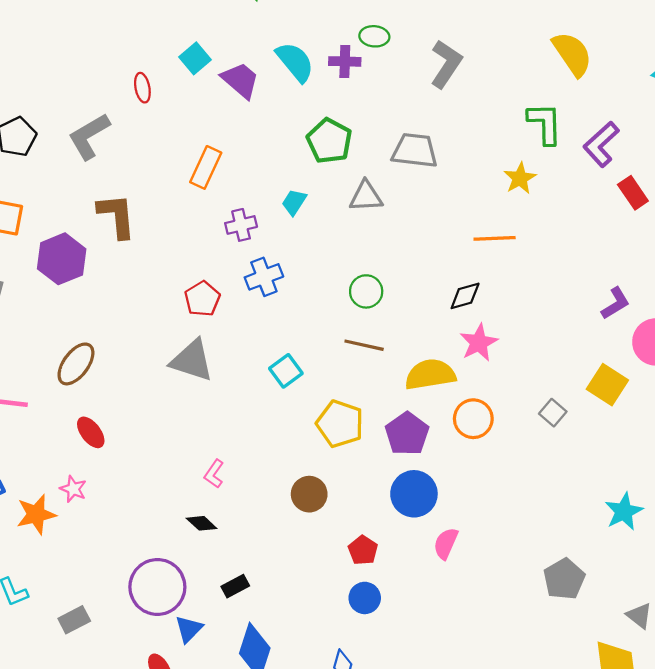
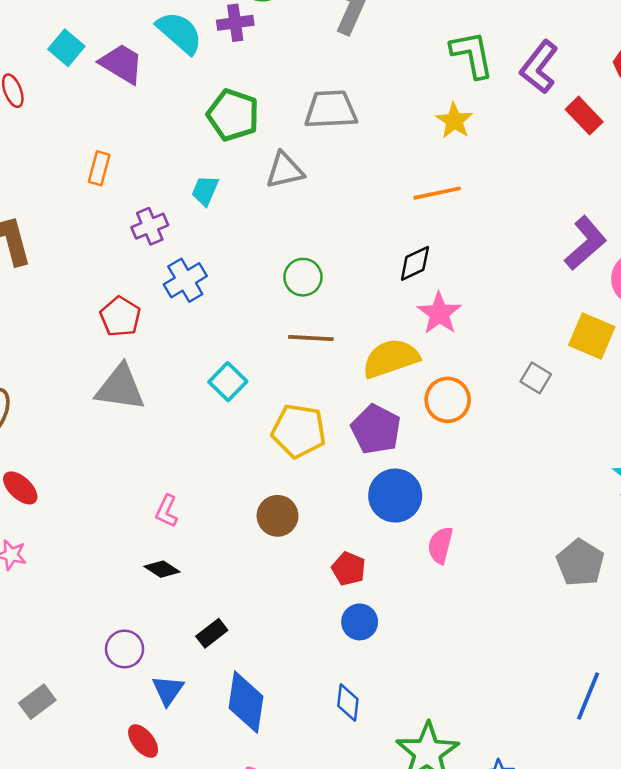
orange rectangle: (206, 167) -> (99, 168), size x0.7
purple L-shape: (615, 303) -> (585, 243), size x1.4
purple circle: (157, 587) -> (125, 649), size x0.6

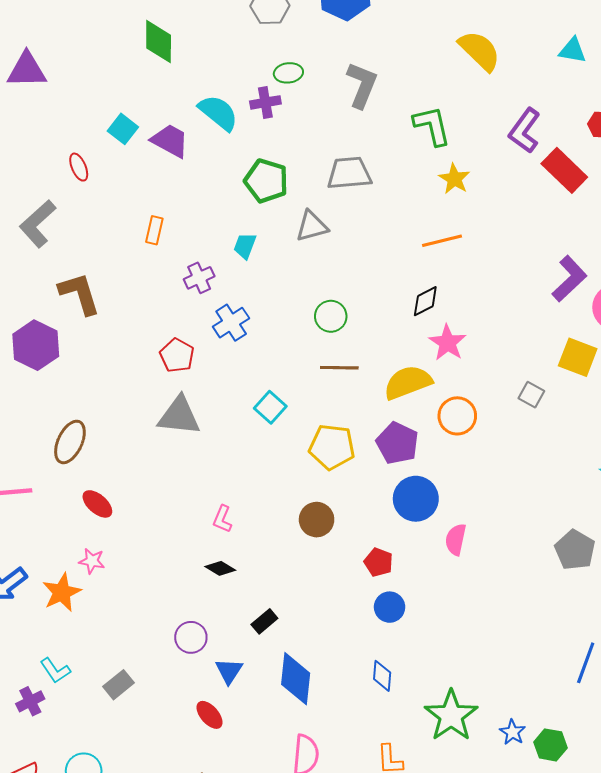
green L-shape: (472, 54) -> (432, 126), moved
red rectangle: (584, 116) -> (564, 170), size x1.4

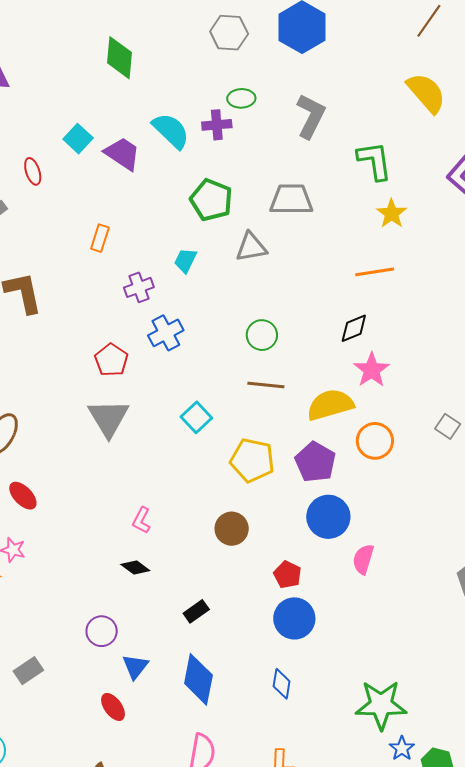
gray triangle: (179, 416) -> (108, 418), turned 48
blue circle: (390, 607) -> (294, 618), size x1.4
black rectangle: (264, 621) -> (196, 611), moved
green star: (451, 716) -> (381, 705), moved, turned 30

